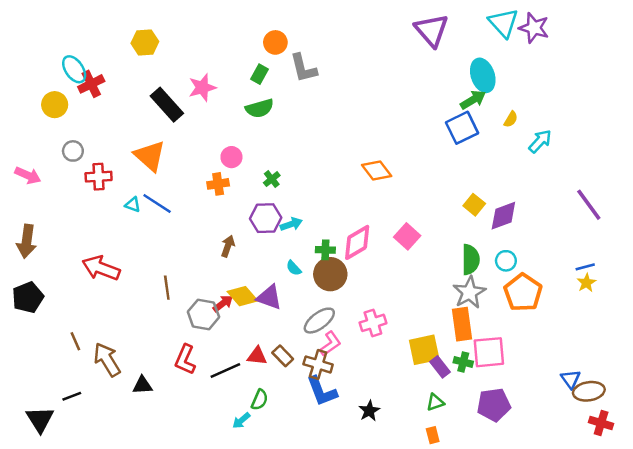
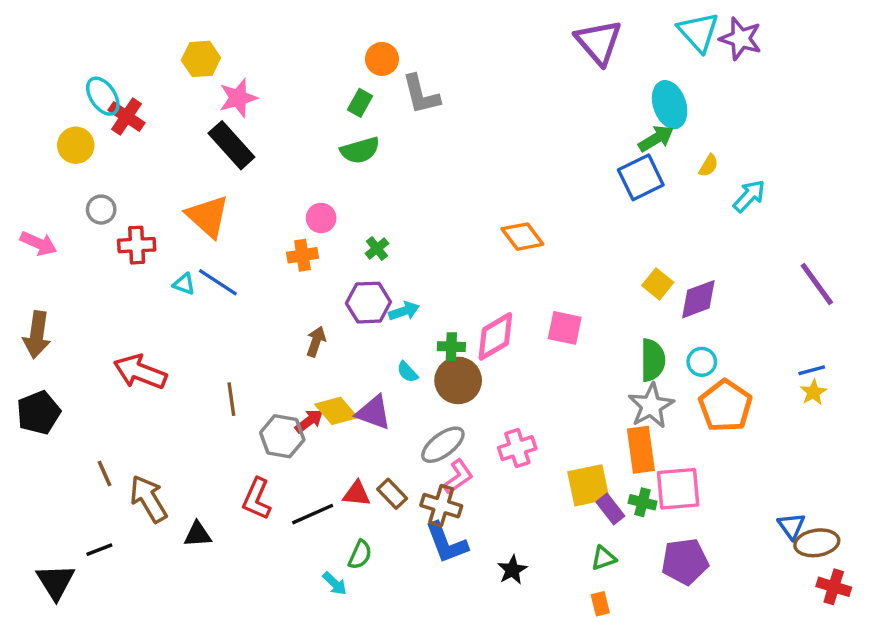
red cross: (91, 84) -> (127, 116), turned -30
pink star: (202, 88) -> (238, 98), moved
pink square: (407, 236) -> (565, 328), turned -30
cyan arrow: (241, 421) -> (335, 583), turned -96

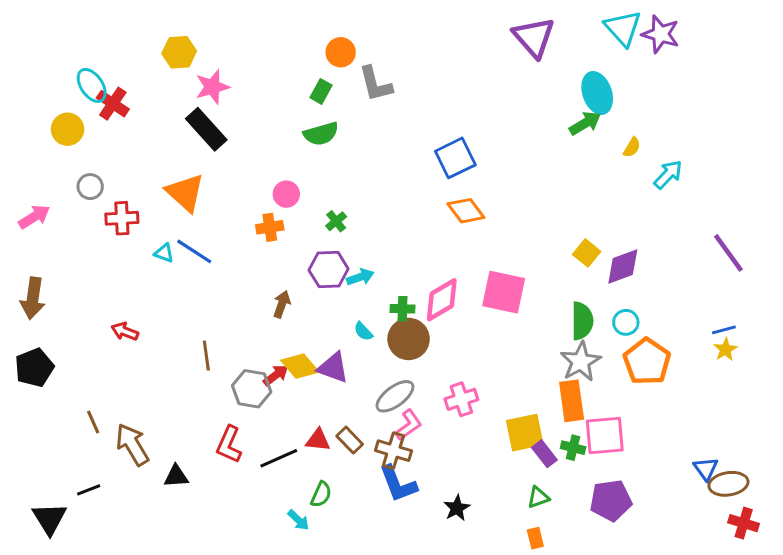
blue square: (641, 177) -> (455, 158), moved
pink arrow: (39, 243) -> (34, 217), turned -56
pink square: (565, 328) -> (504, 292), size x1.4
red arrow: (140, 372) -> (125, 331), size x0.6

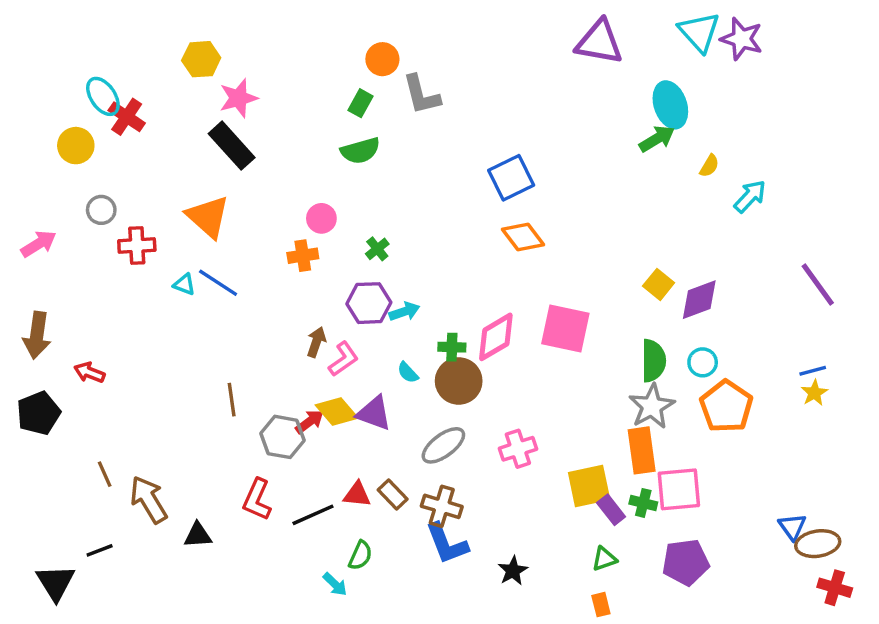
purple triangle: (534, 37) -> (599, 42), turned -39
red arrow: (125, 331) -> (89, 373), moved
pink L-shape: (409, 425) -> (343, 359), moved

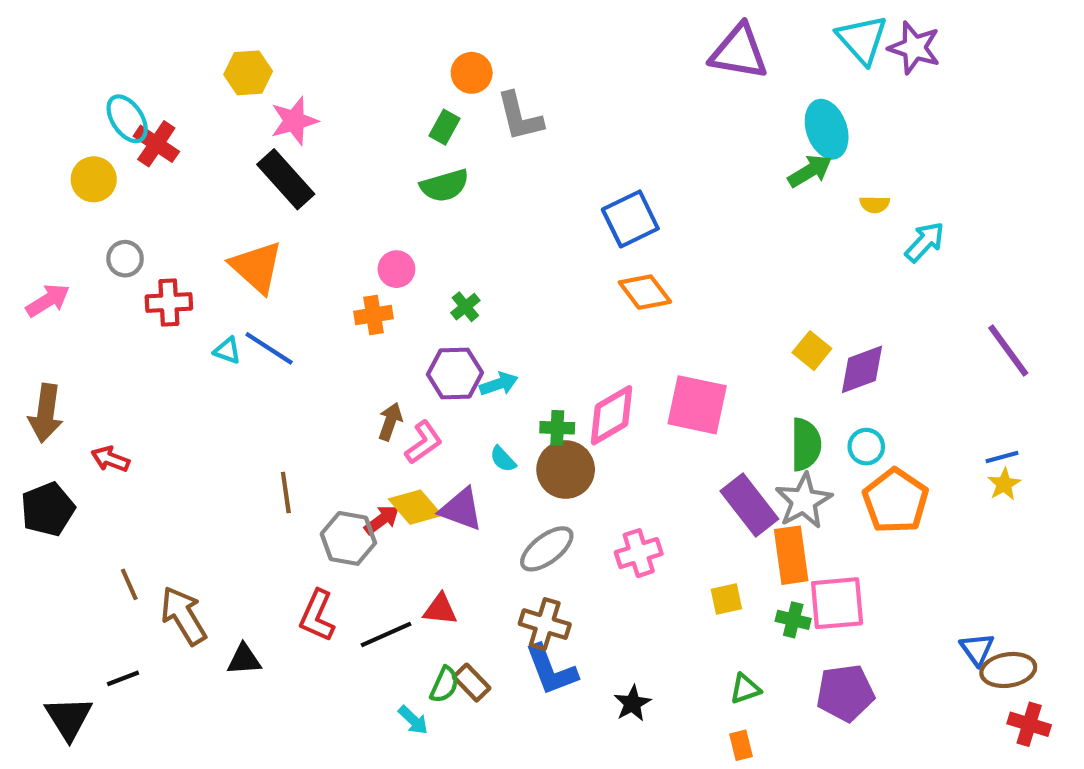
yellow semicircle: (709, 166) -> (875, 204), turned 60
yellow square: (589, 486) -> (726, 599), size x0.6
brown rectangle: (393, 494) -> (472, 683), moved
purple rectangle: (611, 510) -> (749, 505), moved, size x1.6

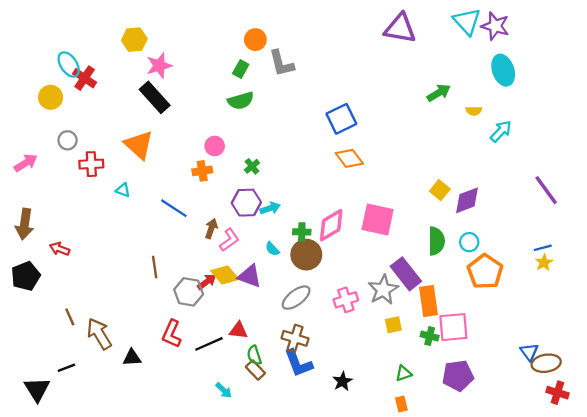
cyan ellipse: (827, 129) -> (503, 70), moved
blue line: (269, 348) -> (174, 208), moved
gray star: (804, 501) -> (383, 290), moved
green semicircle: (444, 685) -> (254, 355), moved, turned 138

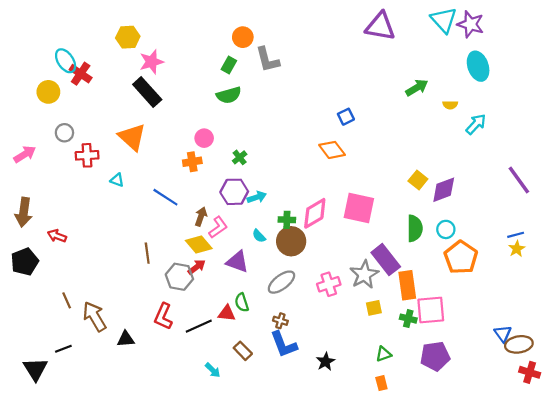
blue square: (341, 119) -> (346, 117), moved, size x0.6
yellow diamond: (225, 275) -> (199, 244), moved
brown cross: (295, 338) -> (280, 321), size x0.6
green semicircle: (254, 355) -> (242, 302), moved

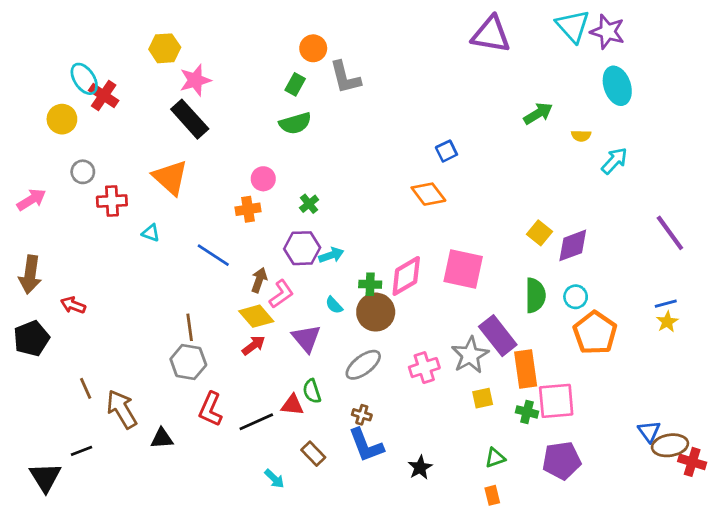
purple triangle: (237, 262) -> (306, 338), turned 30
gray hexagon: (179, 277) -> (188, 362), moved
red cross: (530, 372) -> (692, 462), moved

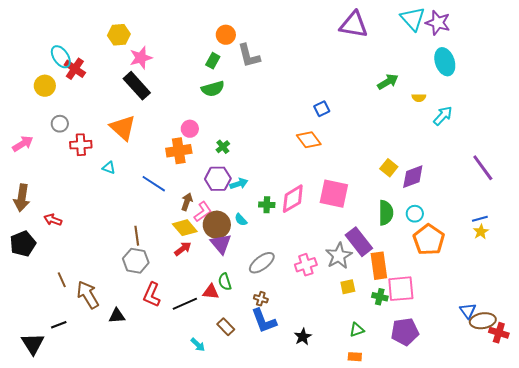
orange cross: (248, 209) -> (179, 151), size x1.4
brown circle: (376, 312) -> (217, 225), moved
orange rectangle: (492, 495) -> (355, 357), turned -72

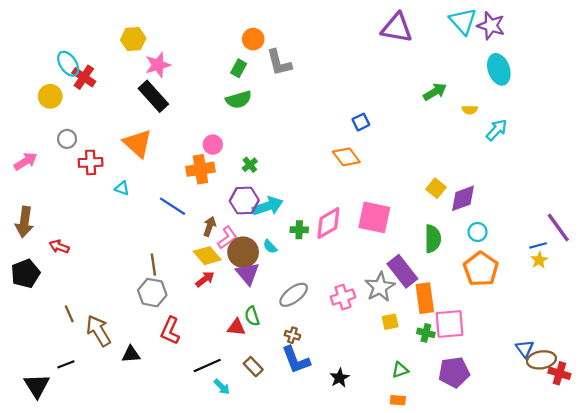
purple line: (483, 168) -> (558, 228), moved
cyan arrow: (239, 184) -> (268, 206), size x1.5
cyan circle: (415, 214) -> (478, 232), moved
black line: (185, 304) -> (207, 365), moved

